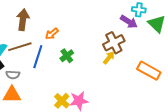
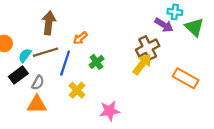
yellow arrow: (109, 58) -> (142, 64), size x1.5
gray semicircle: (13, 75) -> (38, 83), turned -64
yellow cross: (62, 101) -> (77, 90), moved

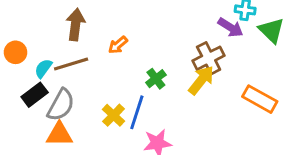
green cross: (97, 62) -> (156, 79), moved
blue line: (65, 63) -> (137, 112), moved
gray semicircle: (38, 83) -> (61, 105), size x1.6

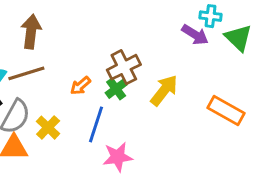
orange arrow: (118, 45) -> (81, 86), moved
brown cross: (209, 58) -> (124, 67), moved
yellow cross: (113, 115) -> (48, 128), moved

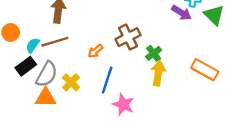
green cross: (116, 89) -> (154, 53), moved
yellow arrow: (164, 90) -> (158, 73), moved, turned -30
pink star: (118, 157) -> (123, 105), turned 30

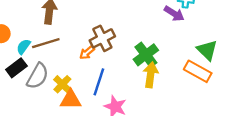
green triangle: (214, 15) -> (207, 50), moved
brown cross: (128, 37) -> (102, 38), moved
green cross: (154, 53) -> (146, 55), size x1.5
orange triangle: (46, 98) -> (71, 100), moved

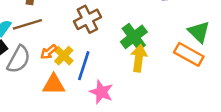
orange arrow: (87, 52) -> (49, 52), moved
yellow cross: (62, 84) -> (64, 56), moved

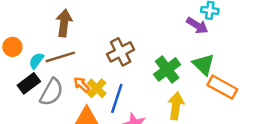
green triangle: (199, 32) -> (204, 64), moved
orange arrow: (49, 52) -> (82, 85), turned 84
yellow arrow: (139, 58) -> (176, 106), moved

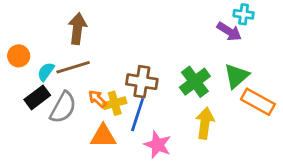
brown cross: (121, 52) -> (142, 82), moved, turned 36
green triangle: (204, 64) -> (236, 76), turned 35
yellow cross: (97, 88) -> (115, 103), turned 30

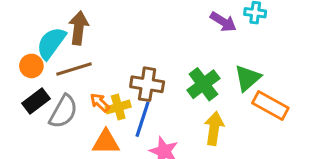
purple arrow: (229, 32) -> (223, 22), moved
orange circle: (19, 56) -> (31, 66), moved
cyan semicircle: (46, 72) -> (51, 43), moved, size x1.6

